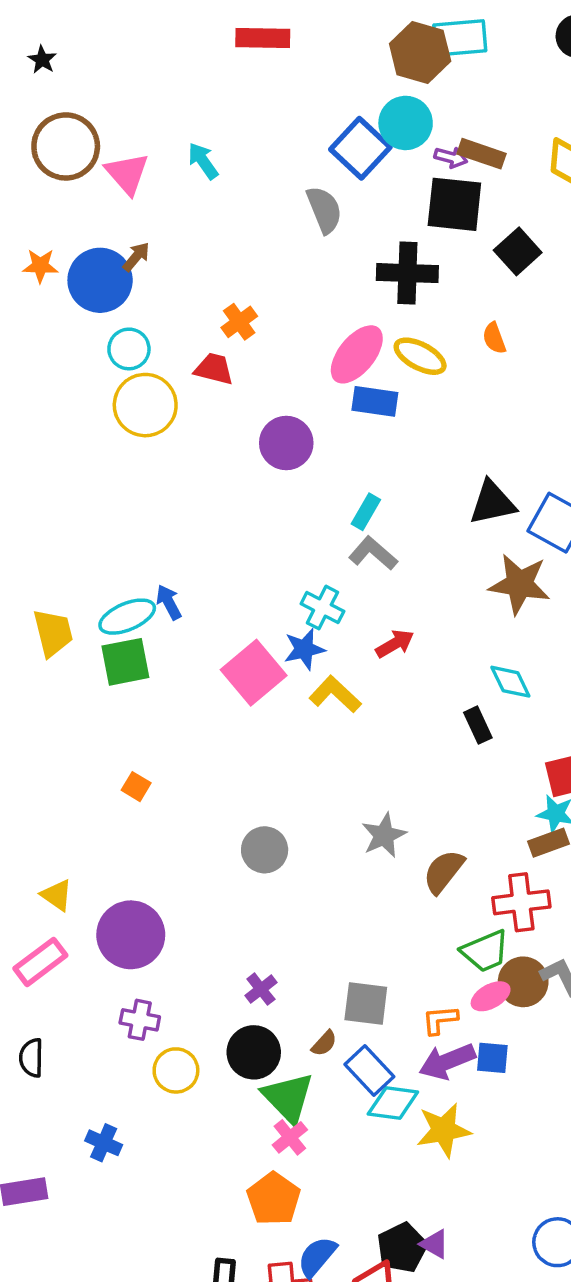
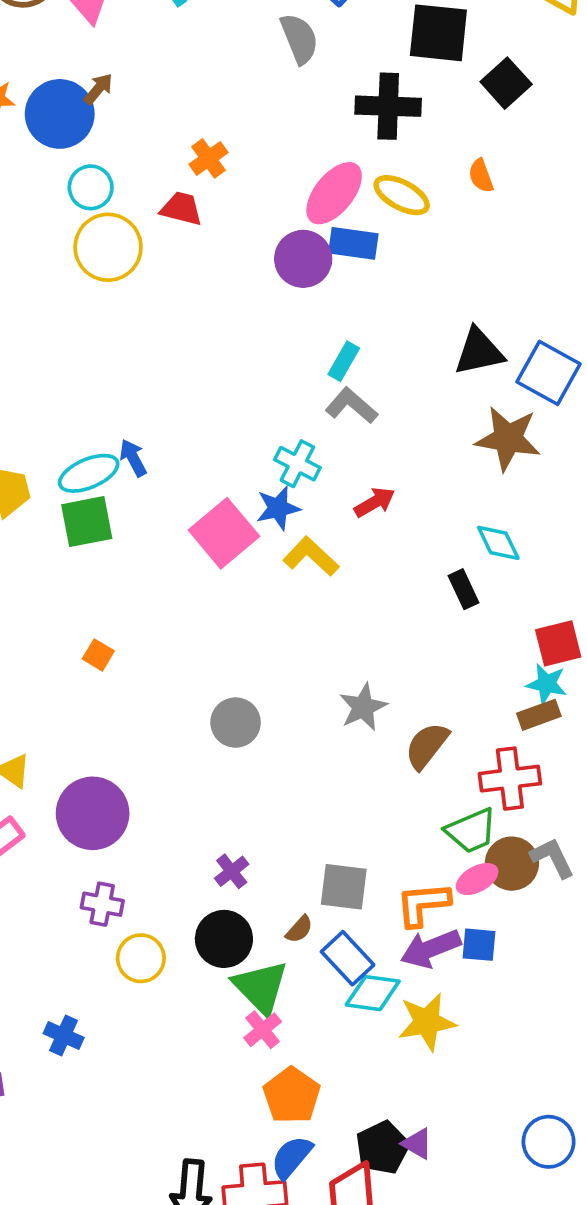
purple circle: (286, 443) -> (303, 259), moved
orange L-shape: (440, 1020) -> (423, 904), size x1.4
orange pentagon: (274, 1199) -> (292, 1095), moved

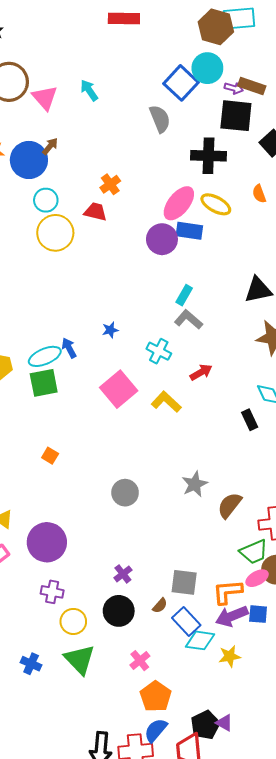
blue star: (278, 508) -> (110, 330), moved, size x0.7
green triangle: (261, 987) -> (80, 659), moved
yellow star: (427, 1022) -> (230, 656), size x0.7

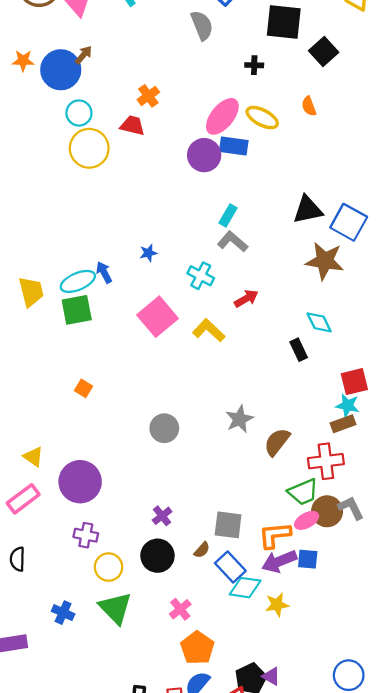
black cross: (208, 156) -> (254, 65), size x0.5

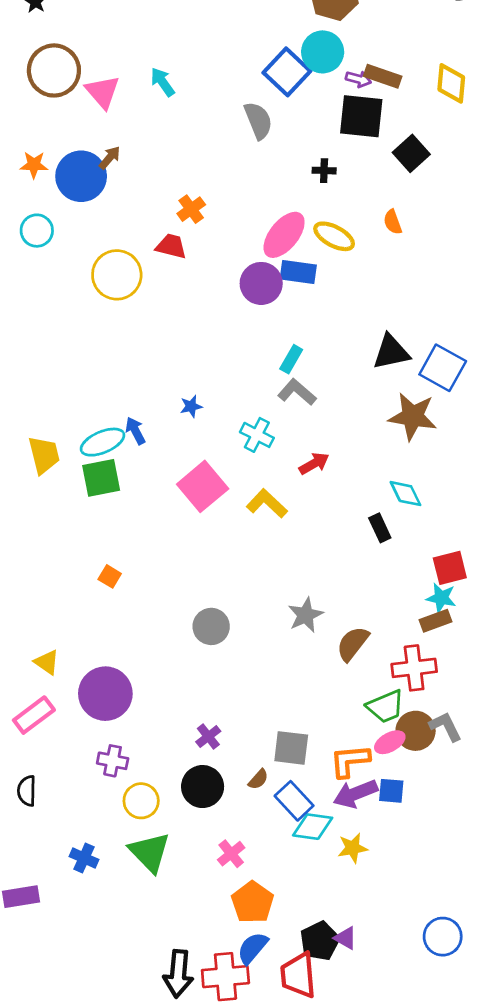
cyan circle: (79, 113) -> (37, 231), moved

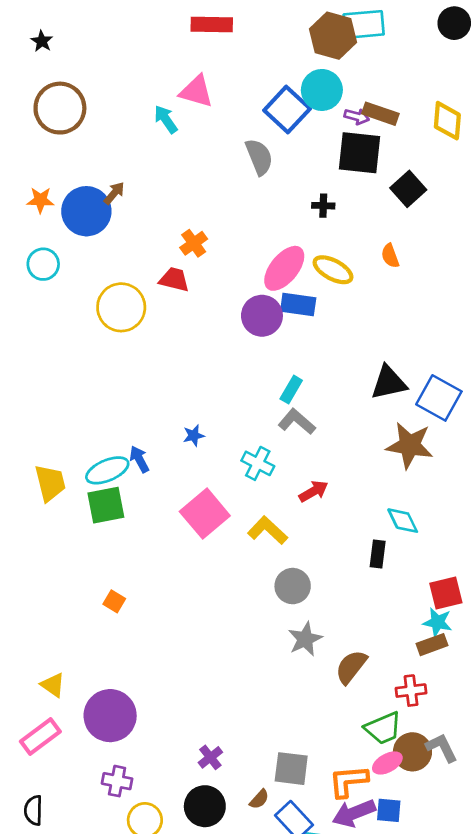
pink triangle: (103, 92) -> (196, 91), moved, turned -33
black rectangle: (380, 528) -> (378, 554), turned 32
gray circle: (211, 626) -> (293, 586), moved
red cross: (414, 668) -> (411, 691), size x0.7

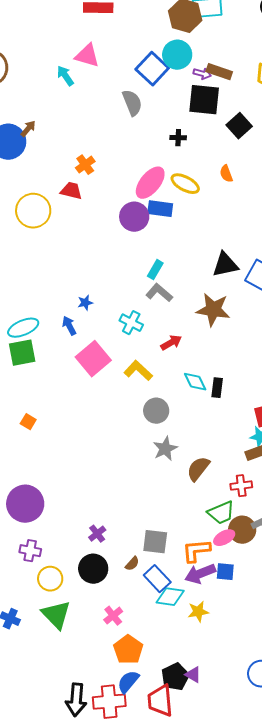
brown star: (410, 445) -> (213, 310), moved
blue arrow: (139, 459) -> (69, 326), moved
cyan diamond: (403, 521) -> (195, 382), moved

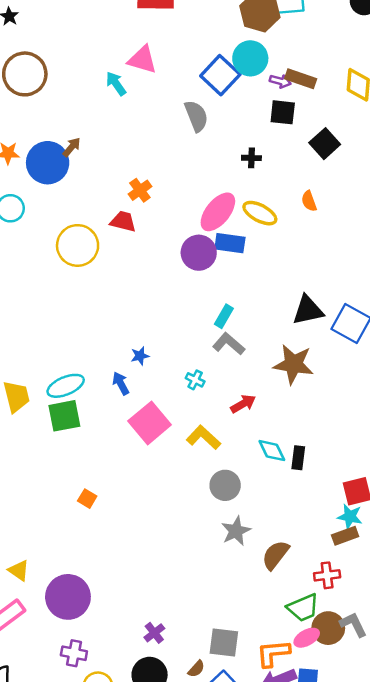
black square: (204, 100) -> (283, 112), size x0.7
cyan cross: (131, 323) -> (195, 380), size x0.7
orange square: (28, 422) -> (87, 499), moved

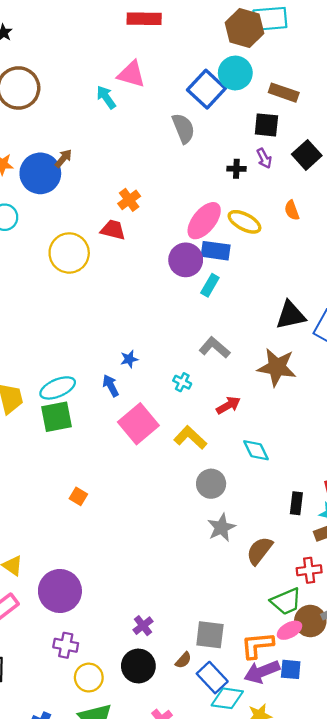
purple arrow: (280, 81) -> (264, 158), moved, turned 48
cyan rectangle: (224, 316) -> (210, 285), moved
black rectangle: (298, 458) -> (296, 503), moved

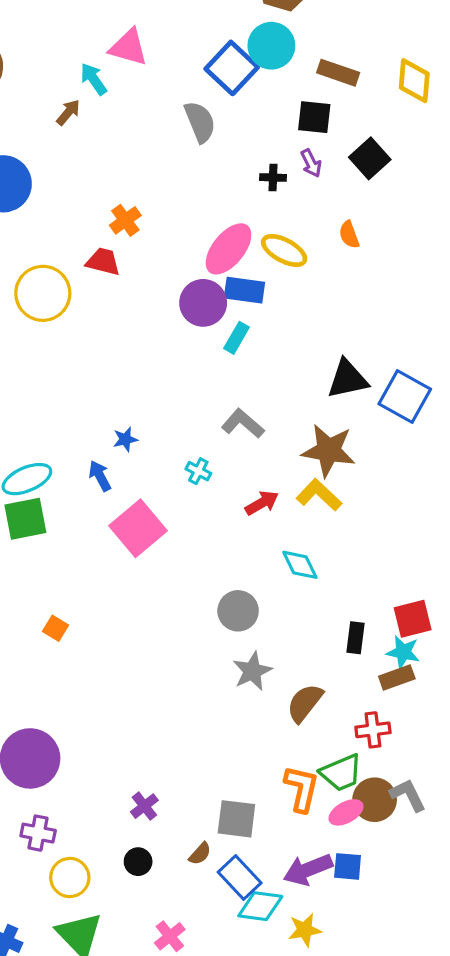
brown arrow: (63, 158) -> (68, 112), moved
yellow L-shape: (190, 438) -> (319, 495), moved
orange L-shape: (257, 645) -> (302, 789), moved, turned 108
black circle: (138, 666) -> (138, 862), size x0.6

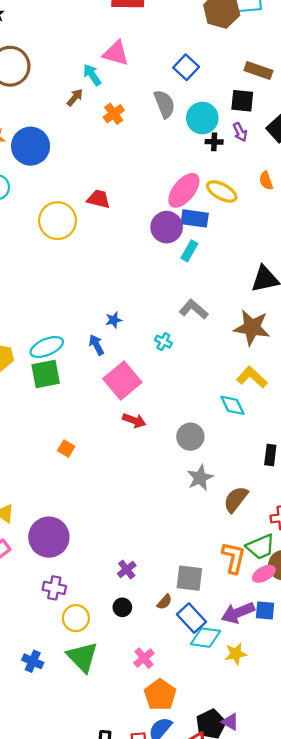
cyan circle: (271, 46) -> (202, 118), moved
blue square: (232, 68) -> (186, 67), size x0.7
orange cross: (125, 220) -> (114, 114), moved
yellow L-shape: (319, 495) -> (252, 377), moved
red arrow: (262, 503) -> (134, 420), moved, turned 50

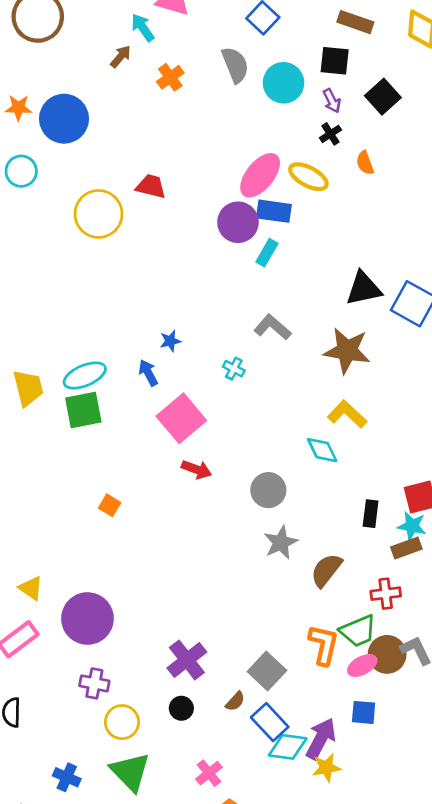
black cross: (214, 142) -> (330, 134), moved, turned -35
purple cross: (127, 570) -> (187, 660), size x1.6
gray square: (189, 578) -> (267, 671), turned 36
purple arrow: (238, 613) -> (321, 739), moved, turned 140

